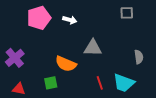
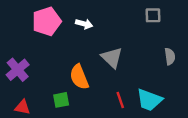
gray triangle: (93, 48) -> (112, 58), turned 42
gray semicircle: (139, 57) -> (170, 56), moved
orange semicircle: (66, 64) -> (79, 77), turned 45

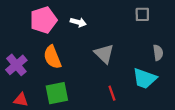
orange semicircle: (79, 77) -> (52, 57), moved
green square: (61, 100) -> (57, 93), size x1.5
cyan trapezoid: (149, 100) -> (145, 78), moved

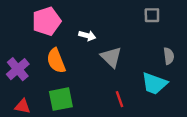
white arrow: (78, 22) -> (87, 36), moved

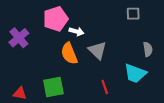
pink pentagon: (46, 21) -> (56, 19), moved
orange semicircle: (56, 61) -> (69, 53), moved
purple cross: (18, 69) -> (19, 38), moved

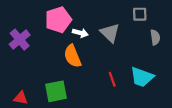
gray semicircle: (148, 49) -> (155, 37), moved
gray triangle: (97, 50) -> (110, 33), moved
red line: (105, 87) -> (112, 79), moved

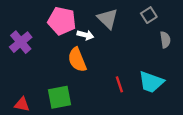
gray square: (140, 14) -> (149, 15), turned -32
pink pentagon: (58, 20) -> (62, 21), turned 30
gray triangle: (110, 33) -> (108, 19), moved

